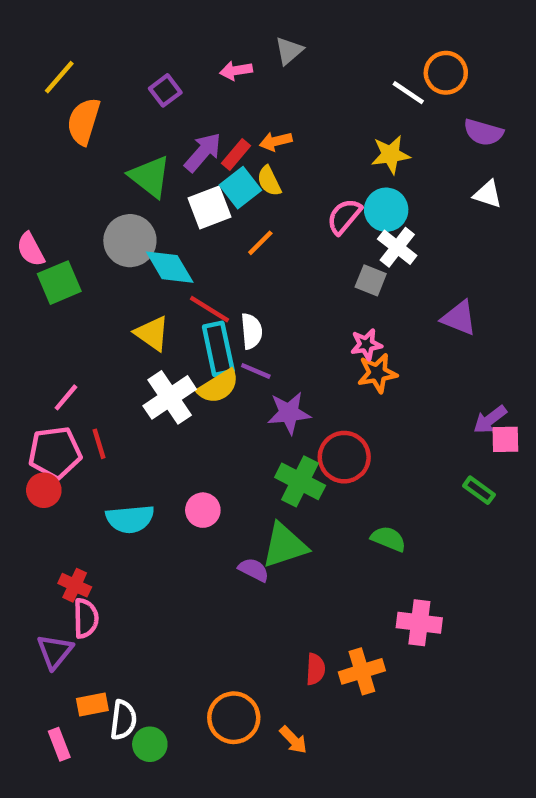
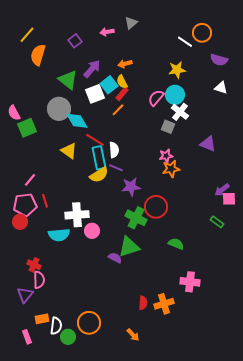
red rectangle: (236, 154) -> (122, 94), moved
white cross: (170, 397) -> (77, 215), moved, turned 30
orange circle: (234, 718) -> (89, 323), moved

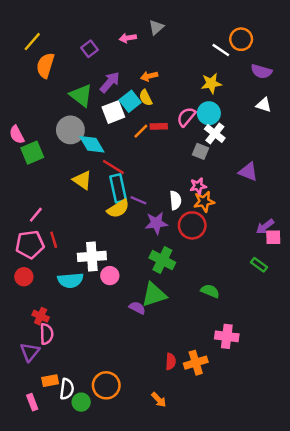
red rectangle: (122, 94) -> (159, 126), moved, turned 48
white semicircle: (114, 150) -> (175, 200), moved
red circle: (156, 207) -> (192, 225), moved
red circle: (20, 222) -> (24, 277), moved

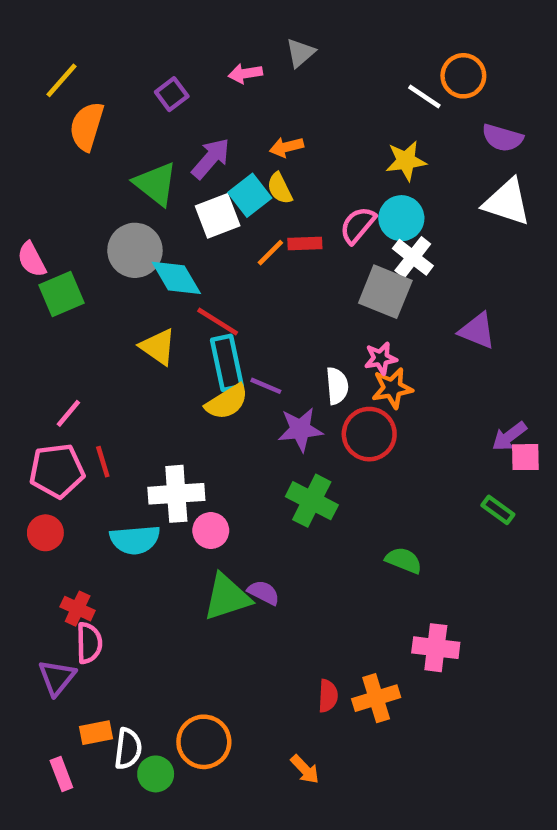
white triangle: (264, 105) -> (507, 202), size x1.6
gray square: (201, 151) -> (385, 292), size x1.6
green triangle: (154, 295) -> (227, 597), moved

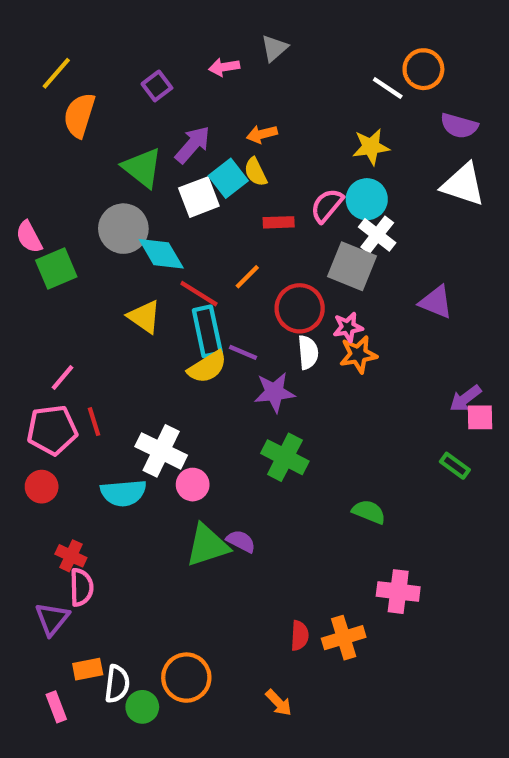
orange line: (270, 253) -> (247, 277), moved
red circle: (369, 434) -> (300, 308), moved
white cross: (176, 494) -> (161, 451), turned 30

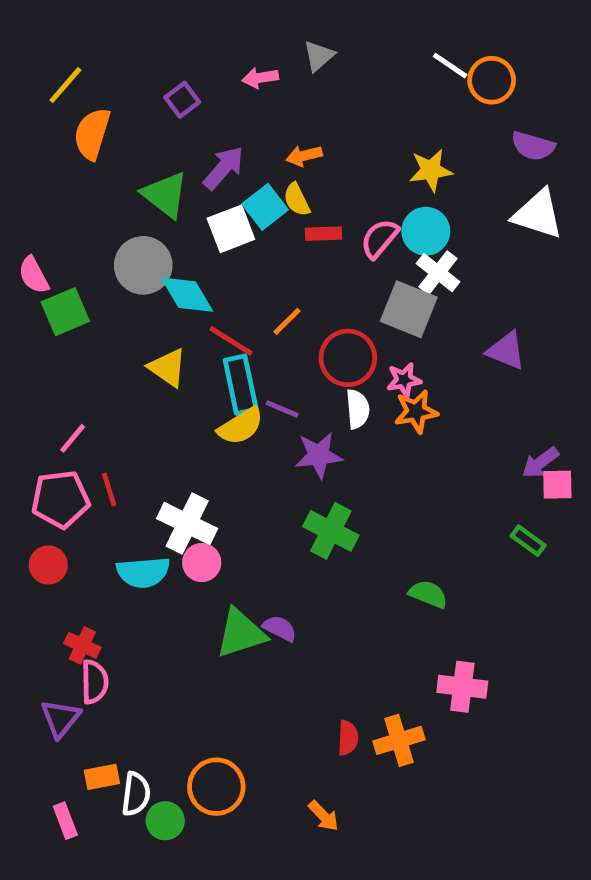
white line: (388, 88) -> (450, 66), moved
red rectangle: (279, 222) -> (324, 234), moved
pink circle: (193, 485) -> (202, 563), moved

